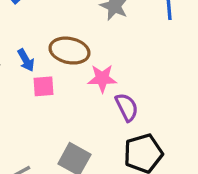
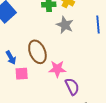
brown ellipse: (69, 51) -> (37, 52), turned 55

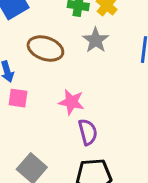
brown ellipse: (37, 52) -> (45, 49), moved, turned -60

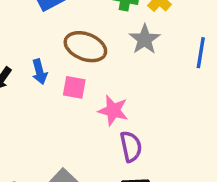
pink square: (18, 98) -> (74, 87), moved

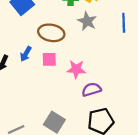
blue arrow: (40, 72) -> (26, 54), turned 56
purple semicircle: (131, 147) -> (91, 89), turned -84

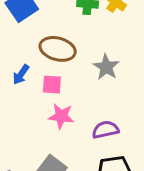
gray star: (87, 21) -> (106, 67), moved
pink star: (76, 69) -> (61, 116), moved

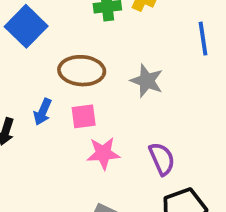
purple semicircle: (105, 130) -> (162, 159), turned 90

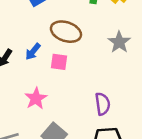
gray star: (147, 81) -> (119, 42), moved
pink star: (103, 153) -> (36, 98), moved, turned 30

